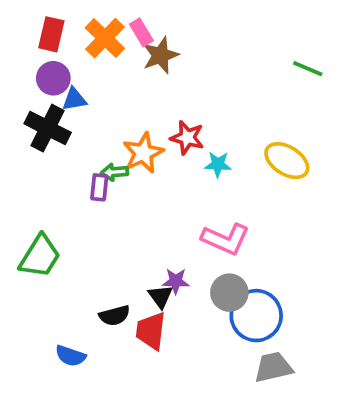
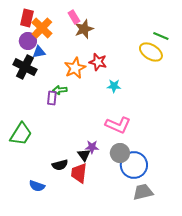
orange cross: (105, 38) -> (42, 28), moved
red star: (187, 138) -> (98, 62), moved
orange star: (143, 153) -> (75, 68), moved
yellow ellipse: (287, 161) -> (151, 52), moved

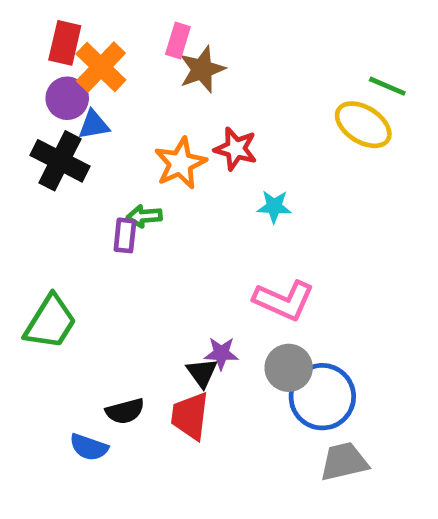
pink rectangle: (74, 17) -> (178, 40), turned 48
black semicircle: (60, 165) -> (125, 411), moved

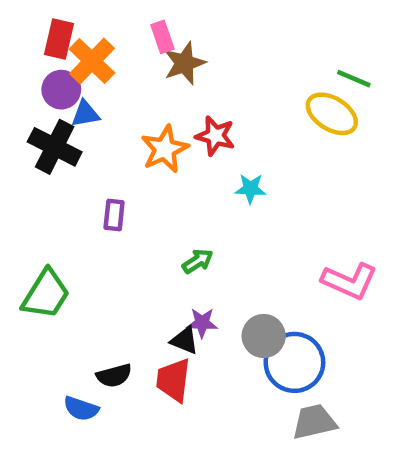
pink rectangle: (178, 40) -> (162, 37), turned -36
green arrow: (144, 216) -> (198, 261), moved, turned 152
pink L-shape: (284, 300) -> (349, 281), moved
black triangle: (202, 373) -> (184, 340), turned -32

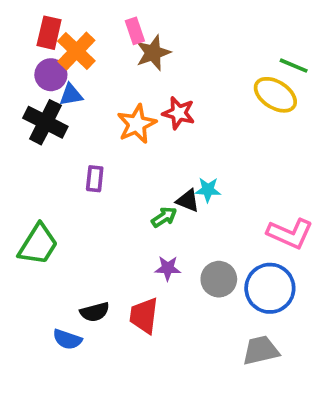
cyan star: (250, 189) -> (208, 190), moved
black triangle: (184, 340) -> (188, 201), moved
blue circle: (294, 362) -> (270, 288), moved

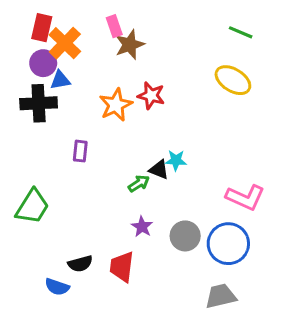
green line: (294, 66) -> (241, 32), moved
black cross: (45, 122) -> (39, 103), turned -30
purple star: (168, 268) -> (142, 227), turned 30

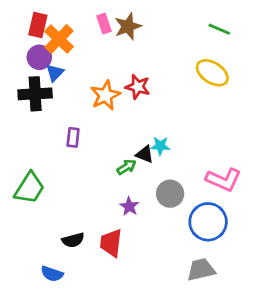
brown star: (130, 45) -> (128, 26), moved
blue triangle: (60, 80) -> (55, 73), turned -36
gray circle: (185, 236) -> (170, 194), moved
blue semicircle: (57, 287) -> (52, 274), moved

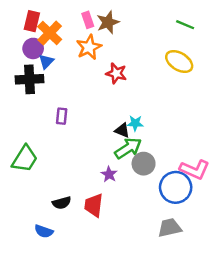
orange star: (105, 95) -> (89, 47), moved
green arrow: (126, 167) -> (128, 148), moved, size x1.6
pink L-shape: (224, 180) -> (195, 170), moved

